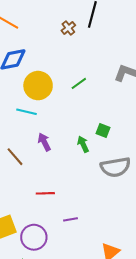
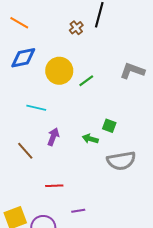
yellow circle: (38, 86) -> (59, 71), moved
purple arrow: (44, 142) -> (53, 137), turned 48
green arrow: (83, 144) -> (90, 139), turned -49

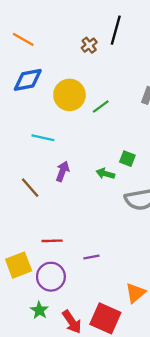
red line: (54, 186) -> (52, 241), moved

